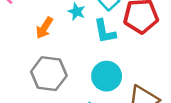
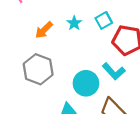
cyan L-shape: (105, 31) -> (114, 71), moved, turned -45

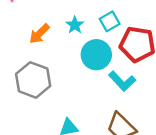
cyan circle: (86, 83) -> (96, 55), moved

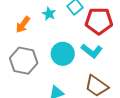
cyan circle: (96, 55) -> (63, 54), moved

